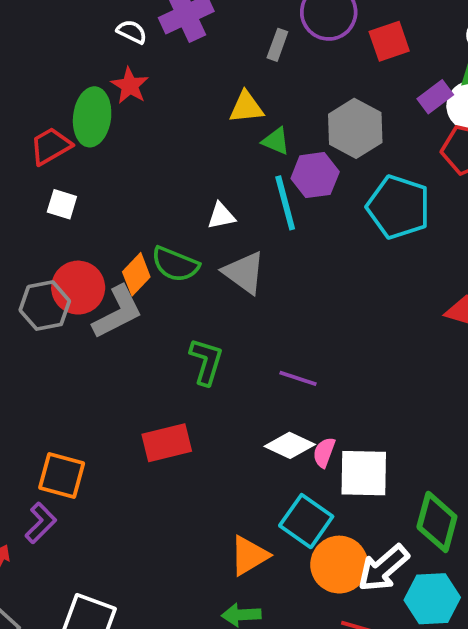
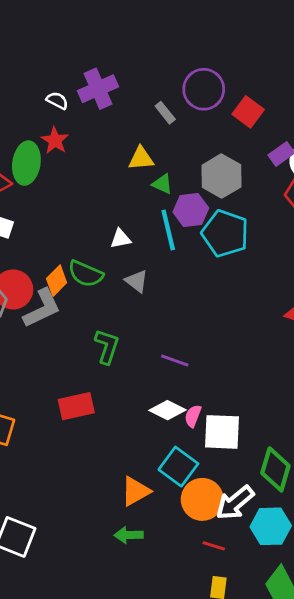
red square: (389, 41) -> (248, 112), turned -36
gray rectangle: (277, 45) -> (165, 113), turned -60
cyan pentagon: (398, 207) -> (225, 233), moved
gray triangle: (244, 273) -> (137, 281), size x0.7

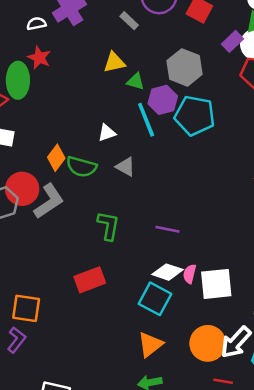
white semicircle: (57, 101) -> (36, 24), turned -30
orange diamond: (57, 281) -> (56, 158), moved
cyan square: (178, 467) -> (155, 299), moved

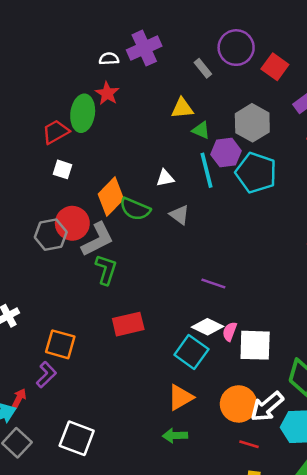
orange diamond: (56, 158) -> (111, 197), size x1.4
green L-shape: (108, 226) -> (106, 270), moved

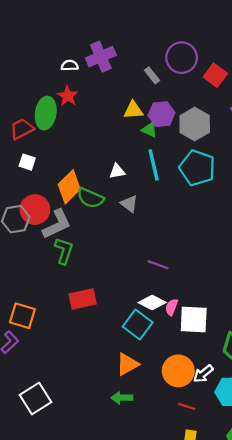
purple hexagon: (226, 153) -> (161, 114), moved
white arrow: (267, 407) -> (203, 374), size x0.7
white square: (77, 438) -> (36, 399), turned 36

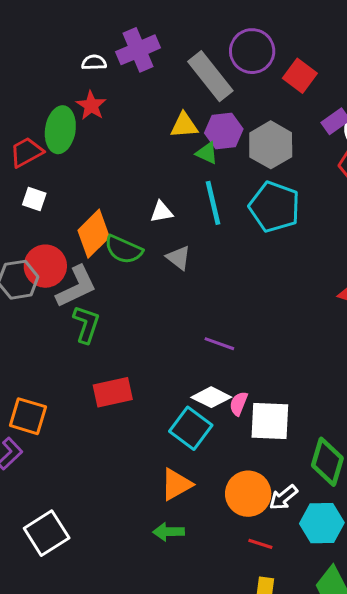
gray rectangle: (152, 75) -> (210, 76), size x2.0

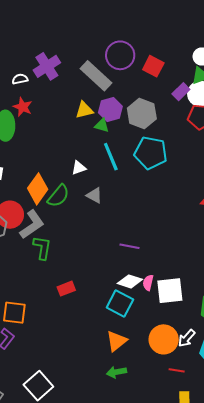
green semicircle: (124, 250) -> (58, 196), turned -65
red rectangle: (113, 392) -> (66, 289), size x0.7

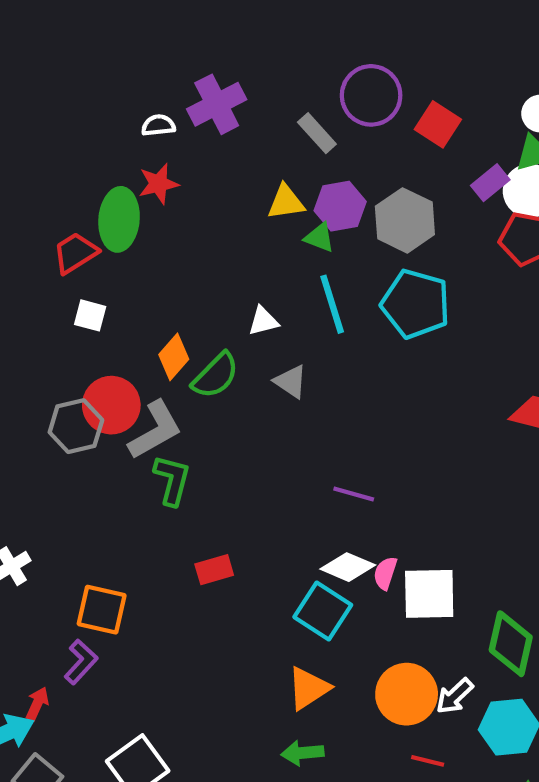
gray rectangle: (96, 76) -> (317, 133), size x0.6
red star: (23, 107) -> (159, 184), turned 30
orange diamond: (38, 189) -> (174, 357), size x0.7

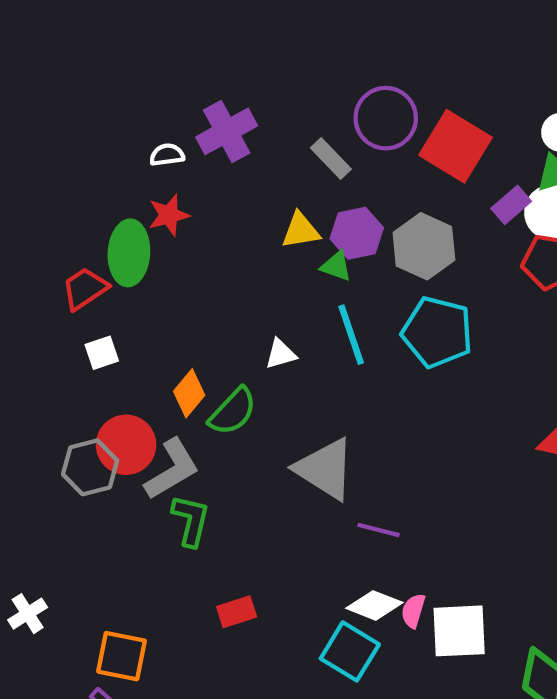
red square: (438, 124) -> (455, 146), size x1.5
white square: (90, 315) -> (102, 353), turned -32
gray triangle: (291, 382) -> (325, 469), moved, size x1.8

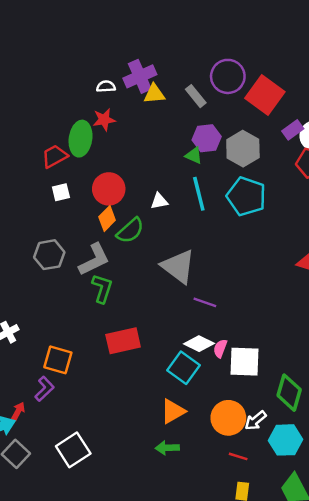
yellow triangle: (301, 231) -> (154, 94), moved
red circle: (126, 445) -> (109, 189), moved
red rectangle: (237, 612) -> (123, 341), size x1.6

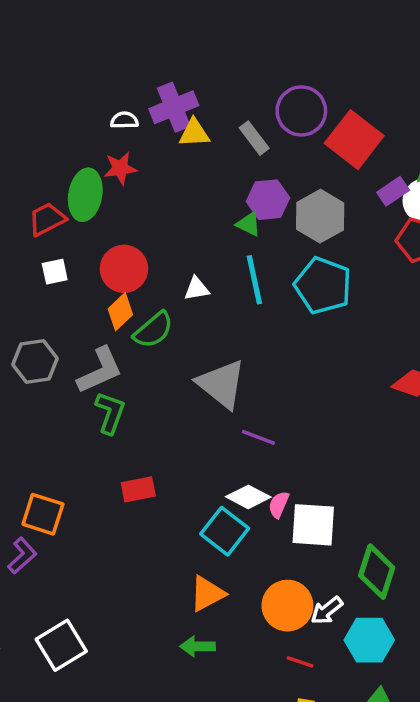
red rectangle: (123, 341) -> (138, 489), size x0.7

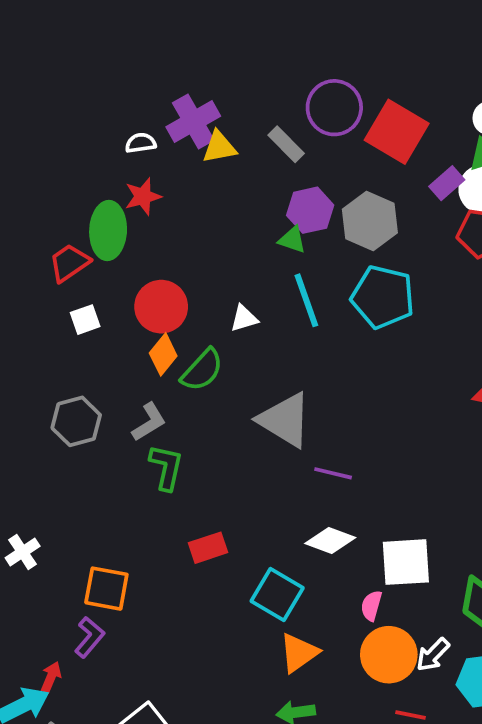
gray L-shape: (100, 370) -> (149, 422), size x0.7
pink semicircle: (279, 505) -> (371, 606), moved
cyan square: (225, 531) -> (277, 594), moved

